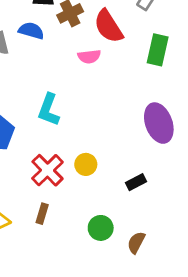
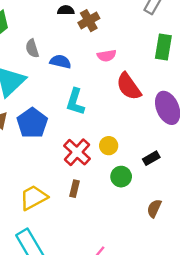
red semicircle: (108, 26) -> (129, 86), moved
blue semicircle: (31, 31) -> (60, 62), moved
green circle: (101, 228) -> (121, 177), moved

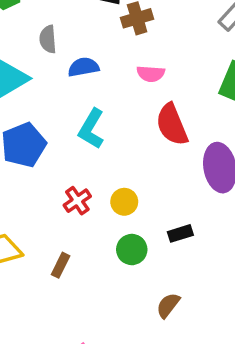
blue semicircle: (60, 62) -> (83, 67), turned -36
red cross: (77, 152) -> (77, 201), size x0.7
brown rectangle: (74, 189) -> (61, 265), moved

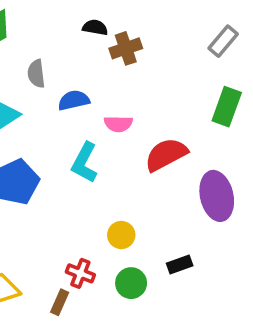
pink semicircle: (151, 74) -> (118, 124), moved
red semicircle: (172, 125) -> (166, 155), turned 87
red cross: (77, 201) -> (80, 273), moved, turned -32

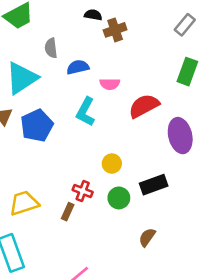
black rectangle: (180, 264) -> (154, 185), size x1.5

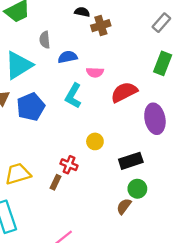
green circle: (119, 198) -> (137, 189), moved

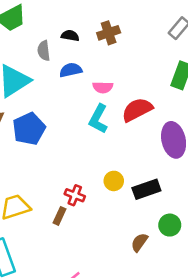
black semicircle: (82, 12) -> (70, 36), moved
cyan L-shape: (73, 96) -> (98, 119), moved
yellow circle: (95, 141) -> (114, 181), moved
green circle: (137, 189) -> (170, 225), moved

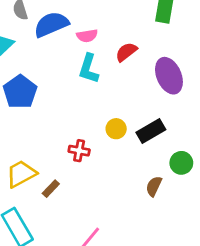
blue semicircle: (71, 70) -> (51, 24), size x1.5
red semicircle: (137, 110) -> (126, 52), size x0.7
brown rectangle: (59, 216) -> (51, 189), moved, turned 30

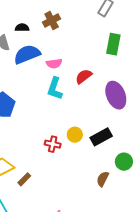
red cross: (79, 151) -> (53, 144), moved

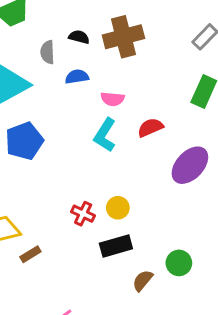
brown cross: (52, 20) -> (123, 37), size x1.5
blue semicircle: (27, 54) -> (77, 77), size x0.6
purple ellipse: (116, 95) -> (190, 165), turned 52
black rectangle: (101, 137) -> (116, 246), moved

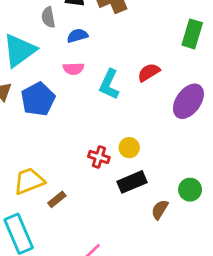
pink semicircle: (113, 99) -> (74, 69), moved

